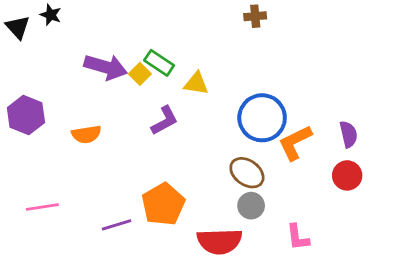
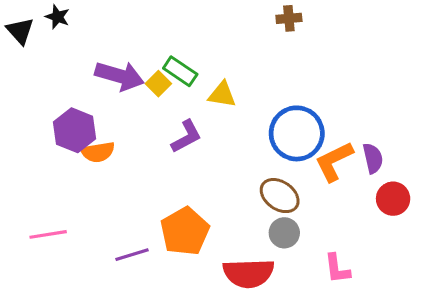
purple hexagon: (26, 115) -> (75, 130), moved
purple semicircle: (349, 134) -> (373, 158), moved

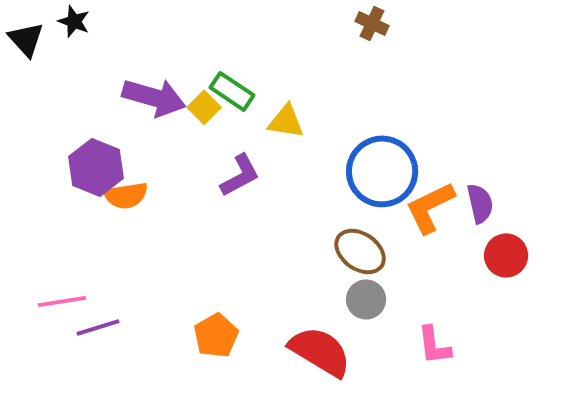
brown cross: (289, 18) -> (372, 23), turned 30
orange pentagon: (185, 231) -> (216, 336), moved, size x0.7
purple line: (132, 255) -> (98, 327), moved
red semicircle: (249, 273) -> (320, 352), turned -147

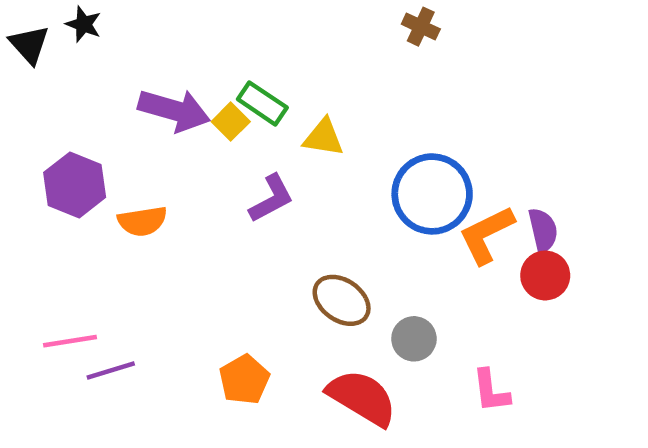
purple hexagon: (96, 167) -> (75, 185), moved
brown ellipse: (360, 251) -> (342, 300), moved
red circle: (506, 255) -> (545, 275), moved

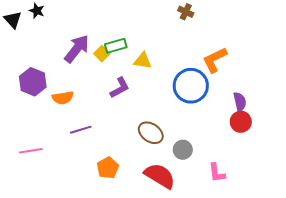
green rectangle: (262, 103) -> (116, 46), turned -50
purple arrow: (174, 110) -> (77, 49), turned -68
orange L-shape: (486, 235) -> (215, 60), moved
purple line: (111, 371) -> (81, 130), moved

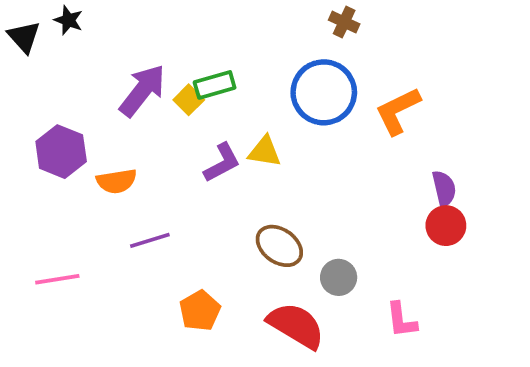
yellow triangle: (143, 61) -> (265, 152), moved
blue circle: (191, 86) -> (324, 92), moved

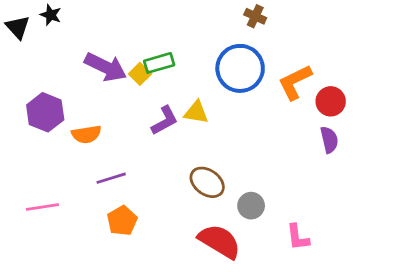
purple arrow: (142, 91) -> (106, 67), turned 78
red circle: (446, 226) -> (331, 101), moved
orange pentagon: (200, 311) -> (122, 221), moved

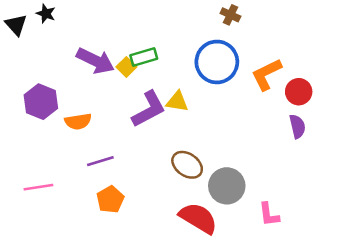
purple L-shape: (165, 121) -> (149, 109), size x1.4
gray circle: (251, 206) -> (227, 186), size x1.5

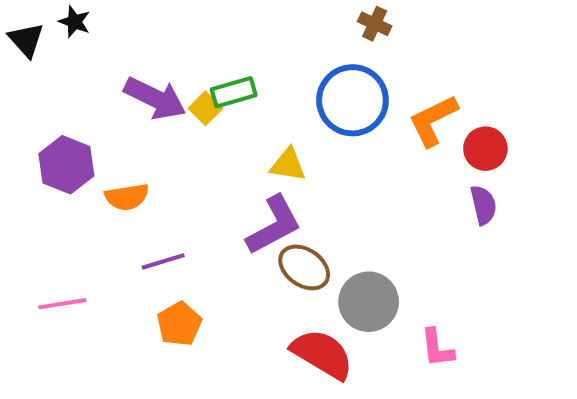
purple L-shape: (149, 109) -> (274, 225), moved

